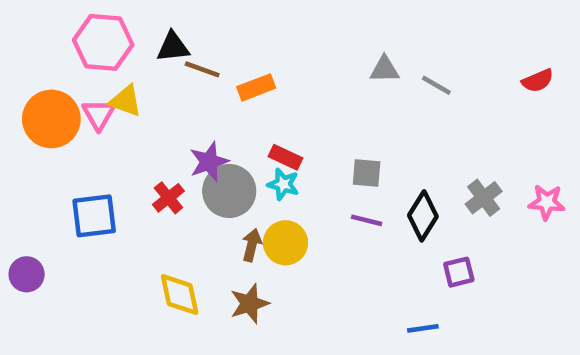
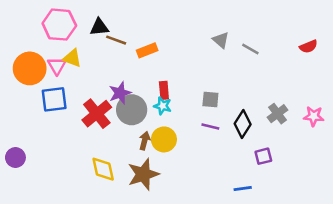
gray triangle: (385, 69) -> (221, 40), turned 42
red rectangle: (285, 157) -> (164, 90), turned 60
red cross: (168, 198) -> (97, 114), size x1.6
blue square: (94, 216) -> (54, 99), moved
brown star: (249, 304) -> (143, 174), size x1.4

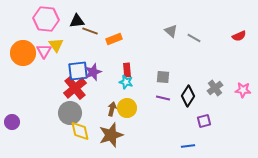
yellow triangle: (72, 58) -> (56, 45), turned 35
blue square: (54, 99) -> (78, 71), moved
gray circle: (132, 110) -> (70, 113), moved

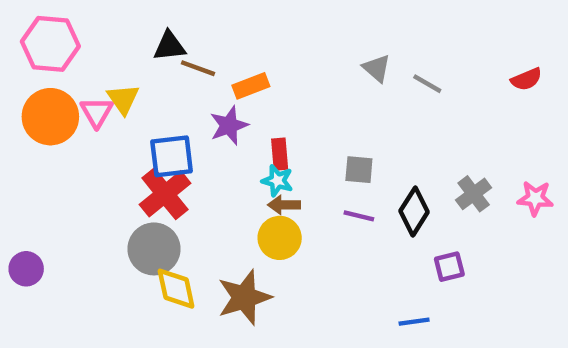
pink hexagon: (46, 19) -> (50, 44), moved
purple star: (93, 72) -> (229, 126), moved
brown arrow: (112, 109) -> (284, 205), moved, turned -104

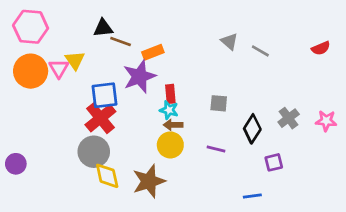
purple star: (229, 126) -> (139, 76), size x1.4
purple line: (359, 216) -> (216, 149), moved

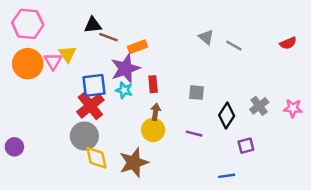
cyan star: (169, 110) -> (124, 90), moved
brown arrow: (173, 125) -> (156, 112), turned 98

